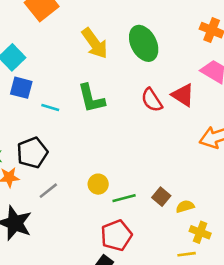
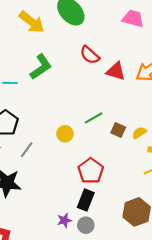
red triangle: (183, 95) -> (116, 71), moved
green L-shape: (91, 98) -> (41, 67), turned -96
green line: (124, 198) -> (94, 118), moved

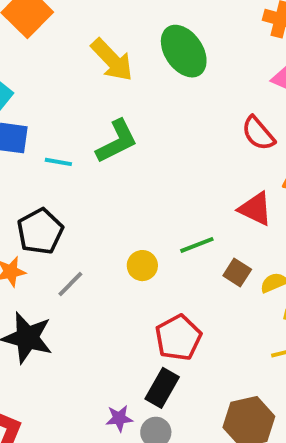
red semicircle: (90, 55) -> (258, 133), moved
red triangle: (116, 71) -> (255, 209), moved

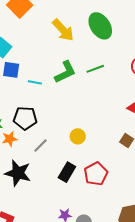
black pentagon: (40, 231) -> (25, 118), turned 30
green line: (197, 245) -> (95, 69), moved
black rectangle: (162, 388) -> (67, 172), moved

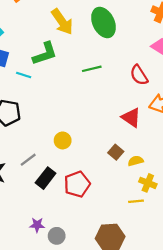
green L-shape: (65, 72) -> (45, 54), moved
gray line: (40, 146) -> (28, 160), moved

